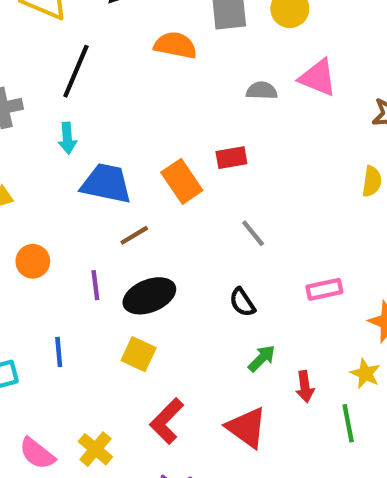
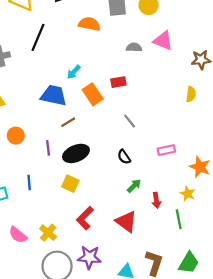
cyan arrow: (67, 138) -> (74, 72), moved, turned 48

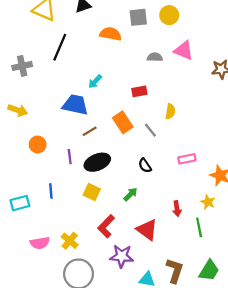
orange rectangle: (93, 94) -> (123, 122), moved
yellow semicircle: (191, 94) -> (170, 111), moved
green arrow: (134, 186) -> (130, 194), moved
pink semicircle: (18, 235) -> (40, 243), turned -48
purple star: (89, 257) -> (122, 256), moved

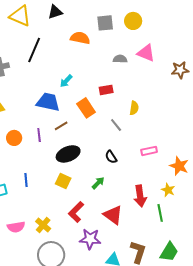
orange rectangle: (123, 122) -> (86, 108), moved
purple line: (70, 157) -> (39, 135), moved
red arrow: (177, 209) -> (140, 196), size x1.5

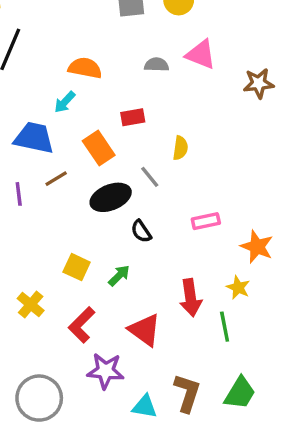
orange semicircle: (80, 38) -> (85, 68), moved
black ellipse: (68, 154) -> (111, 197), moved
yellow square: (63, 181) -> (77, 267), moved
yellow cross: (43, 225) -> (31, 304), moved

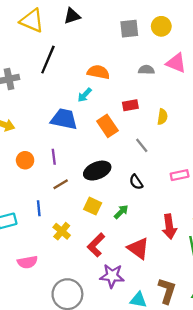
yellow semicircle: (180, 148) -> (162, 117), moved
brown line: (56, 179) -> (61, 184), moved
black ellipse: (111, 197) -> (97, 171), moved

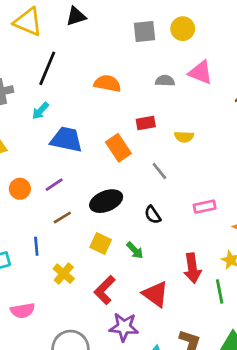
cyan arrow: (85, 95) -> (40, 111), moved
yellow semicircle: (162, 117) -> (184, 137), turned 84
purple line: (54, 157) -> (54, 185), turned 63
green arrow: (121, 212) -> (135, 250), turned 91

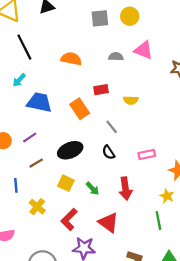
black line: (47, 68) -> (24, 47), turned -50
black semicircle: (153, 215) -> (108, 152), moved
red arrow: (192, 268) -> (125, 189), moved

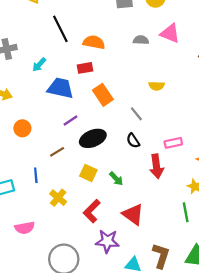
black line: (24, 47) -> (60, 29), moved
red rectangle: (101, 90) -> (85, 68), moved
purple line: (30, 137) -> (70, 121), moved
red arrow: (125, 189) -> (157, 166), moved

